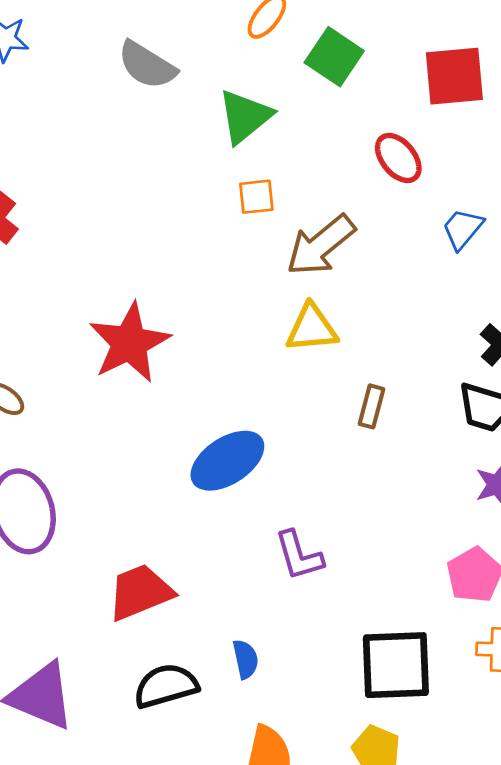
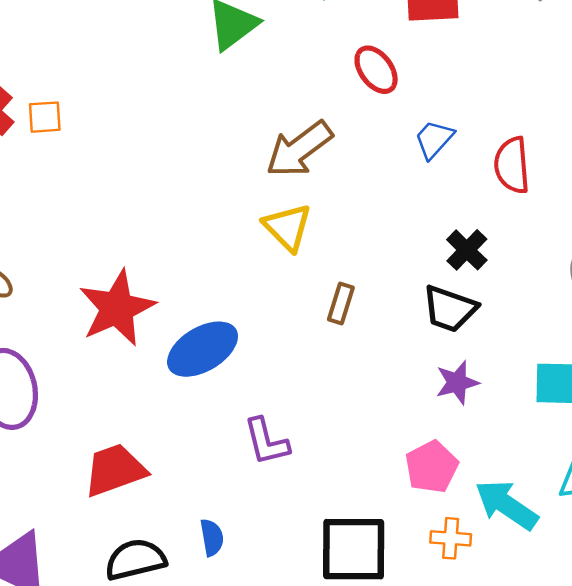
orange square: (256, 197) -> (45, 117), moved
yellow triangle: (312, 328) -> (288, 227), turned 48
red star: (129, 343) -> (117, 308), moved

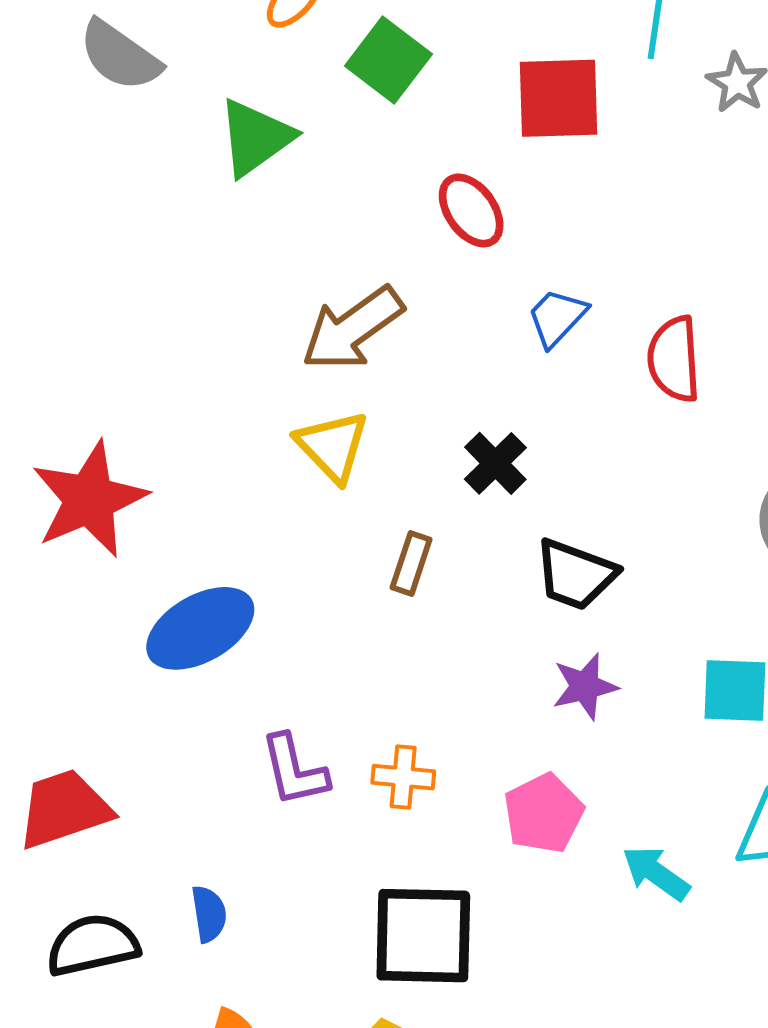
black cross: (467, 250) -> (495, 463), moved
red star: (117, 308) -> (89, 499), moved
cyan arrow: (507, 505) -> (656, 873), size x0.7
orange cross: (451, 538) -> (403, 777), moved

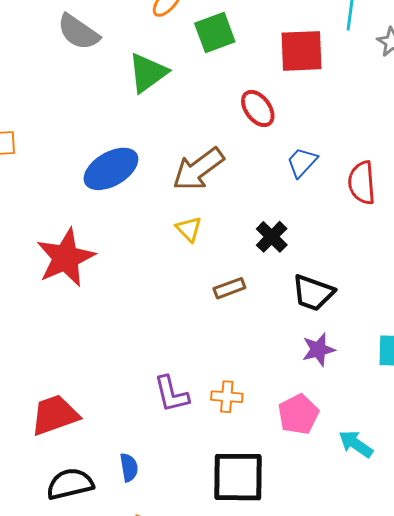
green square: (388, 60) -> (215, 33), turned 33
yellow triangle: (332, 446) -> (189, 229), size x0.7
brown rectangle: (411, 563) -> (229, 288), turned 52
blue ellipse: (200, 628) -> (111, 169), moved

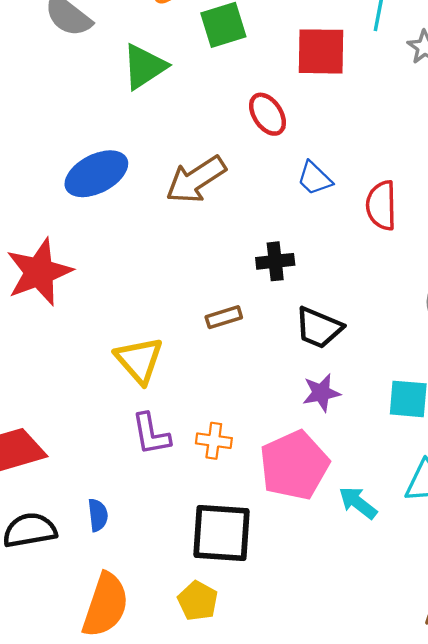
blue trapezoid: (302, 162) -> (315, 178), turned -92
yellow triangle: (189, 229) -> (139, 360), moved, size x1.6
black cross: (272, 237) -> (275, 261), turned 36
pink pentagon: (298, 414) -> (294, 465), size x1.5

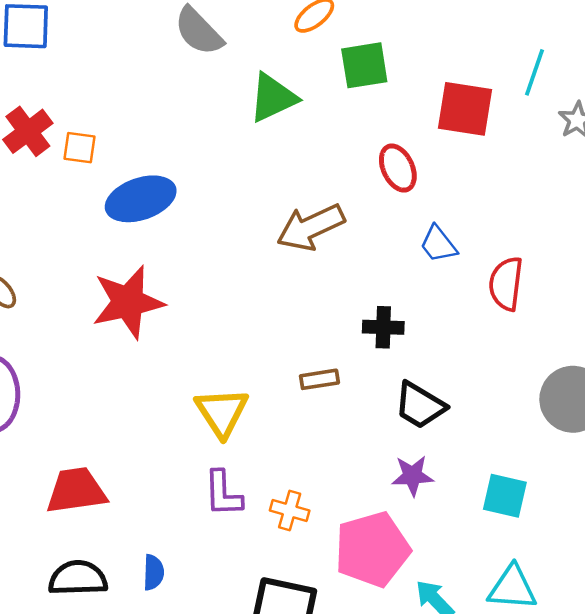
blue ellipse: (96, 174) -> (141, 199), moved

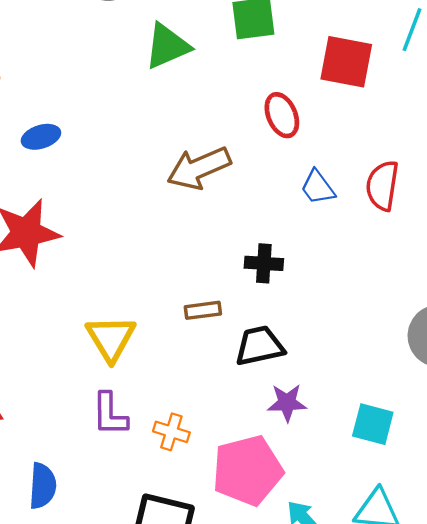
blue ellipse: (141, 199) -> (41, 137), size x0.6
red semicircle: (506, 284) -> (382, 186), moved
black trapezoid: (420, 405) -> (259, 346), moved, turned 135
blue semicircle: (153, 572) -> (43, 486), size x1.4

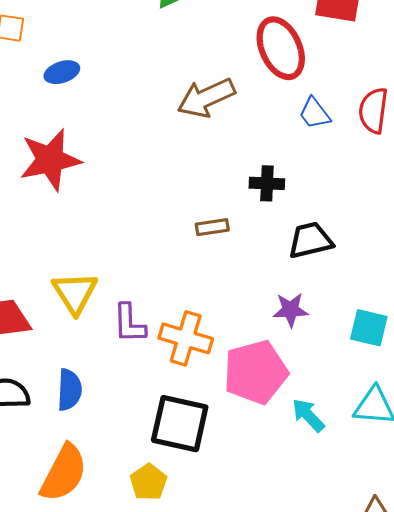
red ellipse: (282, 115) -> (281, 48), size x1.5
yellow triangle: (111, 338) -> (75, 293), moved
black trapezoid: (259, 346) -> (310, 240), moved
orange cross: (171, 432) -> (186, 338), size x1.6

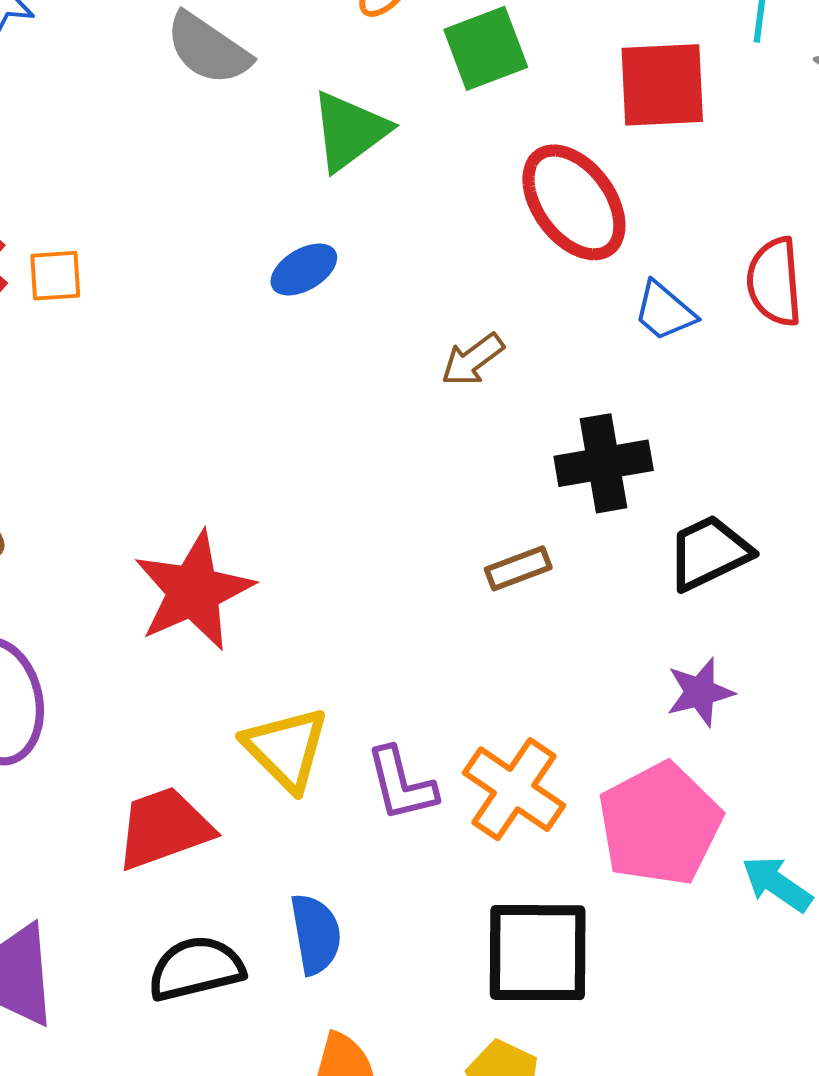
blue ellipse: (62, 72) -> (304, 270), moved
brown arrow: (206, 98) -> (473, 360), moved, size x0.6
red star: (50, 160) -> (193, 591), moved
black cross: (267, 183) -> (604, 463), size x1.4
orange cross: (186, 338) -> (514, 789), turned 30

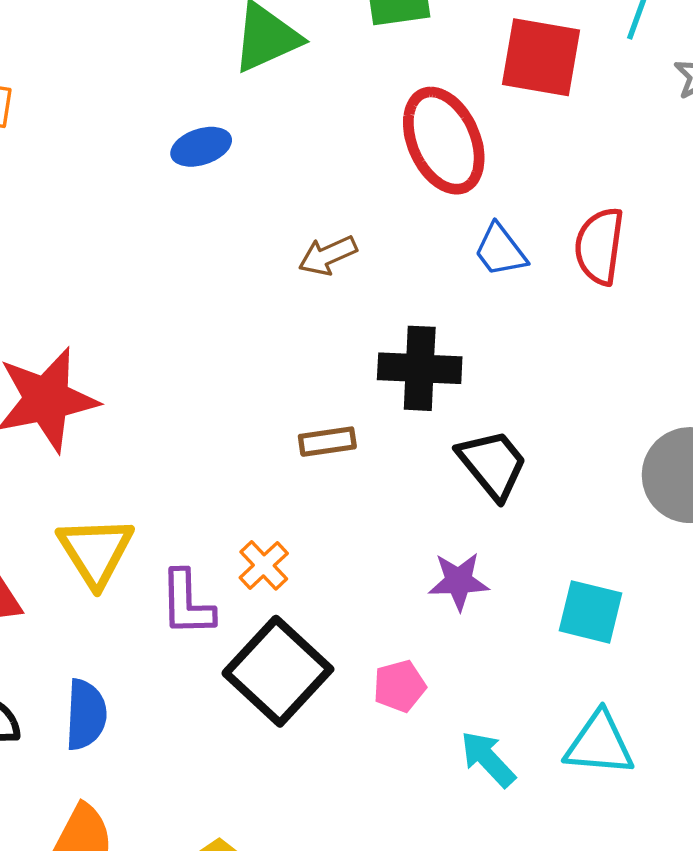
black trapezoid: (709, 553) -> (493, 464), turned 64
orange cross: (514, 789) -> (264, 565), moved, size x0.6
pink pentagon: (660, 824) -> (399, 686), size x0.5
black square: (538, 953) -> (278, 671), moved, turned 30

